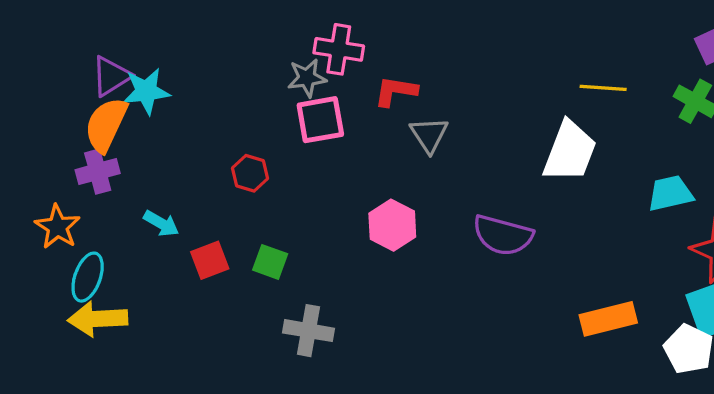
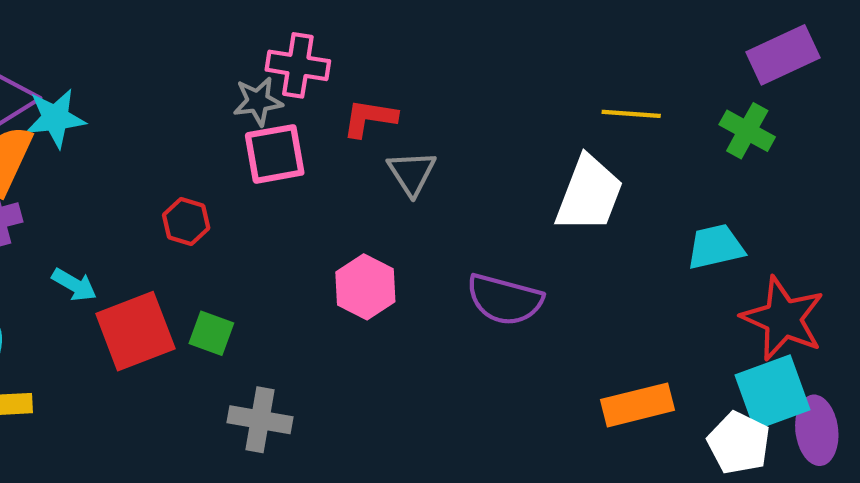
red square: (210, 260) -> (135, 331), size x1.6

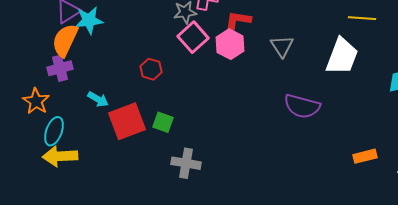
pink square: (275, 154) -> (193, 37), turned -32
gray triangle: (412, 173) -> (282, 46), moved
pink hexagon: (365, 287) -> (230, 44), moved
orange rectangle: (637, 405) -> (365, 156), size x0.7

